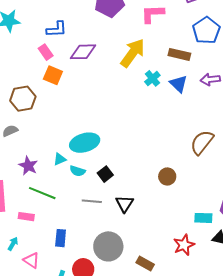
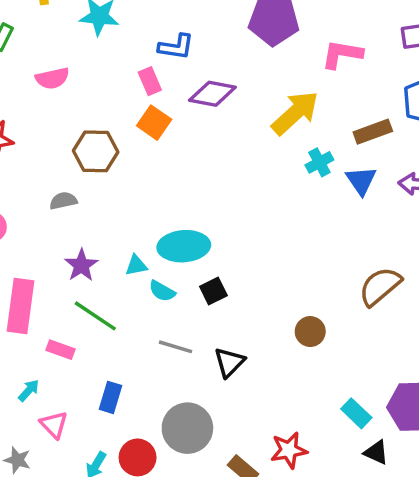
brown rectangle: (179, 54) -> (373, 132), turned -45
black square: (105, 174) -> (213, 291), moved
cyan rectangle: (203, 218) -> (356, 413), turned 30
red star: (184, 245) -> (289, 450), moved

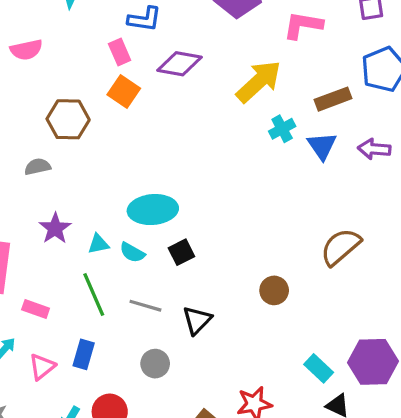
cyan triangle: (136, 265) -> (98, 244), moved
green line: (95, 316) -> (94, 294), moved, turned 33
pink triangle: (54, 425) -> (42, 367), moved, turned 36
gray circle: (187, 428) -> (155, 364), moved, size x0.6

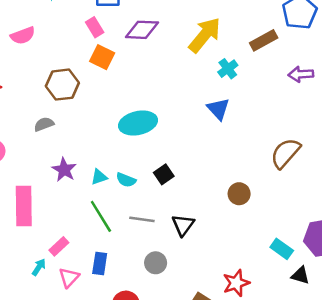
blue triangle: (322, 146) -> (218, 109), moved
cyan ellipse: (153, 210) -> (138, 123), moved
pink rectangle: (36, 309) -> (59, 246), moved, turned -54

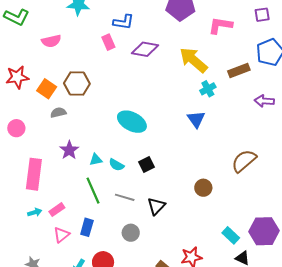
yellow arrow: (205, 35) -> (193, 60), turned -96
orange square: (102, 57) -> (47, 89), moved
cyan ellipse: (138, 123) -> (132, 122), turned 32
cyan arrow: (39, 267) -> (35, 212), moved, turned 32

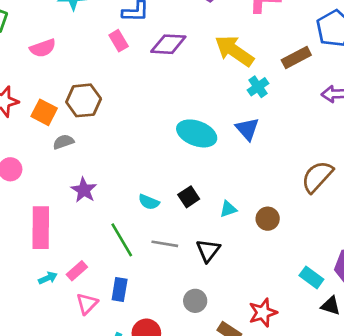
cyan ellipse: (132, 122) -> (197, 133), moved
cyan triangle: (96, 160) -> (228, 209), moved
gray circle: (131, 233) -> (195, 301), moved

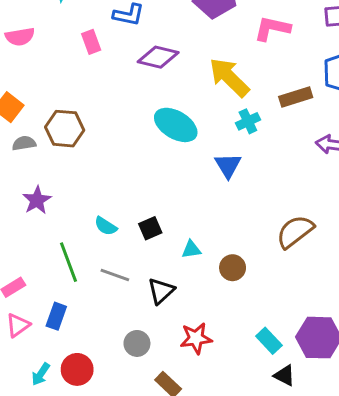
pink rectangle: (119, 41) -> (91, 42), moved
brown hexagon: (84, 100) -> (65, 129), moved
cyan ellipse: (197, 133) -> (176, 125), moved
red star: (263, 313) -> (196, 338), moved

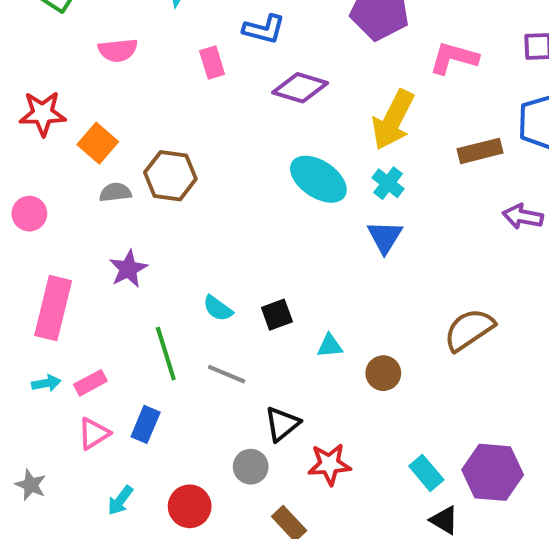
yellow arrow: (229, 77) -> (393, 120), turned -111
cyan cross: (248, 121) -> (388, 183), moved, turned -30
black triangle: (161, 291) -> (282, 424), moved
red circle: (77, 369) -> (190, 506), moved

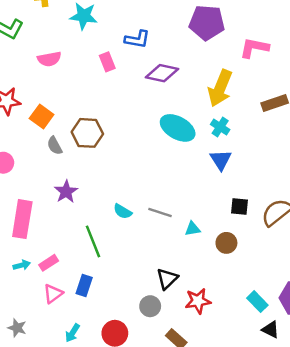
gray semicircle: (115, 192) -> (55, 146), turned -108
black square: (277, 315) -> (239, 206), moved, turned 30
gray line: (227, 374) -> (160, 212), moved

